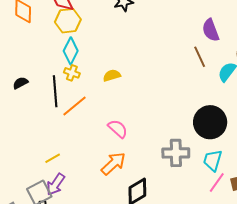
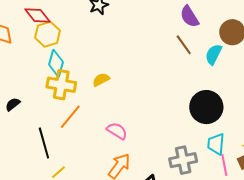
yellow cross: (72, 73) -> (61, 85), size x1.8
black line: (55, 91) -> (44, 143), moved
gray cross: (176, 153) -> (183, 160), moved
pink line: (217, 183) -> (224, 165), turned -35

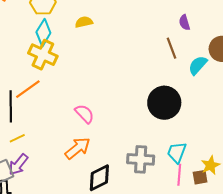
purple semicircle: (189, 17) -> (184, 22), size x0.7
yellow semicircle: (101, 80) -> (84, 22), moved
black circle: (206, 107) -> (164, 103), moved
orange line: (70, 117) -> (28, 89), moved

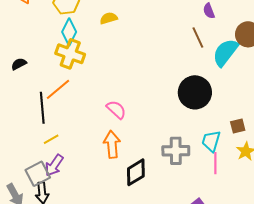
cyan semicircle: (198, 65) -> (225, 53), size x1.4
orange arrow: (78, 148) -> (112, 144), turned -52
brown square: (200, 177) -> (238, 126), moved

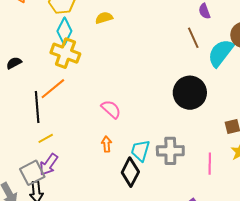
cyan trapezoid: (211, 141) -> (140, 151), moved
orange arrow: (112, 144) -> (107, 144), size x0.6
black diamond: (136, 172) -> (130, 172), turned -32

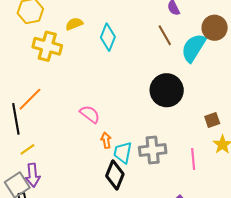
cyan diamond: (64, 31) -> (108, 37), moved
yellow cross: (65, 53) -> (47, 46), moved
orange arrow: (107, 144) -> (106, 140), moved
purple arrow: (49, 165) -> (33, 175), turned -35

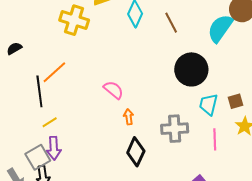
brown line: (165, 35) -> (171, 23), moved
cyan trapezoid: (123, 153) -> (209, 104), moved

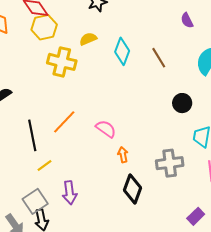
black circle: (191, 69) -> (182, 103), size x0.6
orange line: (54, 72) -> (64, 122), moved
purple arrow: (54, 148) -> (70, 193), moved

